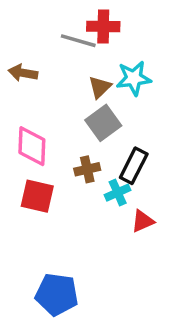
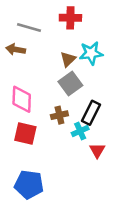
gray line: (78, 41) -> (29, 28), moved
red triangle: (143, 221) -> (97, 150), turned -35
blue pentagon: (57, 294) -> (29, 185), moved

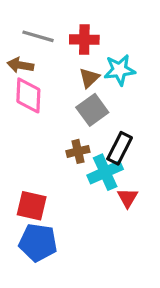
red cross: (70, 18) -> (84, 40), moved
pink diamond: (22, 99) -> (28, 95), moved
cyan cross: (80, 131) -> (105, 172), size x1.5
red square: (25, 133) -> (32, 206), moved

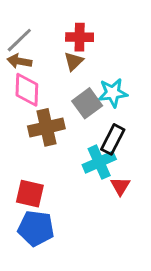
gray line: (38, 36) -> (19, 40), moved, turned -60
cyan star: (120, 70) -> (113, 93), moved
brown triangle: (89, 78) -> (74, 61), moved
brown cross: (78, 151) -> (46, 127), moved, size x1.6

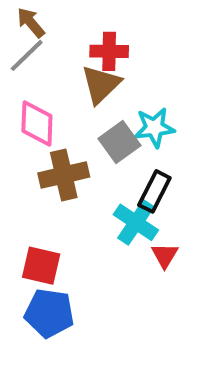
brown arrow: (19, 61) -> (31, 22), moved, turned 40
brown triangle: (74, 61) -> (101, 84), size x1.5
cyan cross: (99, 162) -> (136, 222), turned -32

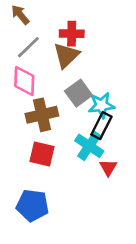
gray line: (27, 55) -> (28, 47), moved
cyan star: (154, 128) -> (101, 105), moved
red square: (41, 266) -> (42, 154), moved

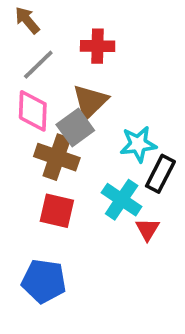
brown triangle: (66, 55) -> (90, 102), moved
gray square: (78, 93) -> (75, 128), moved
brown cross: (42, 115) -> (57, 157), turned 32
black rectangle: (101, 126) -> (160, 174), moved

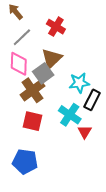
red cross: (98, 46) -> (56, 27), turned 30
brown cross: (57, 157) -> (33, 90), turned 35

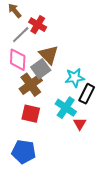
red cross: (56, 27) -> (38, 25), moved
brown triangle: (52, 58) -> (49, 55), turned -30

